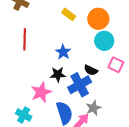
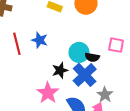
cyan circle: (104, 41) -> (79, 52), moved
blue star: (63, 52) -> (40, 40), moved

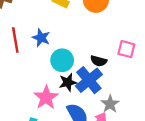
cyan circle: (79, 52) -> (62, 60), moved
black star: (60, 70) -> (68, 82), moved

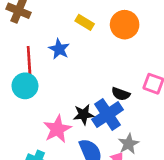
blue star: (41, 38) -> (59, 49), moved
cyan circle: (62, 60) -> (25, 86), moved

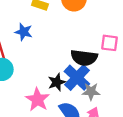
black semicircle: (121, 94) -> (84, 58), size x1.6
gray star: (129, 144) -> (91, 92), moved, turned -30

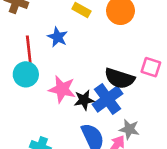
gray star: (91, 92) -> (129, 129), moved
pink star: (38, 100) -> (62, 89), moved, turned -30

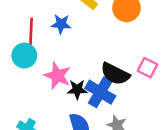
blue star: (58, 37) -> (61, 24), turned -30
blue cross: (108, 99) -> (100, 92), turned -32

